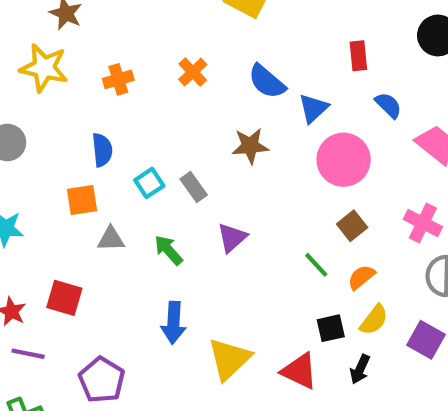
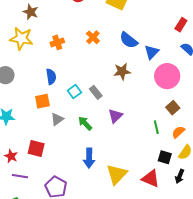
red rectangle: (358, 56) -> (181, 25), moved, turned 40
gray triangle: (111, 239) -> (57, 119), turned -32
green line: (316, 265) -> (156, 127), turned 32
black square: (331, 328) -> (165, 157), turned 32

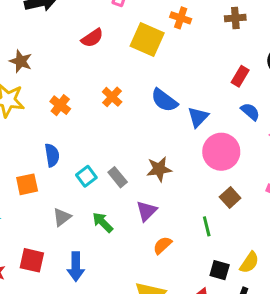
orange cross: (57, 42) -> (60, 105), turned -32
brown star: (122, 71) -> (159, 169), moved
orange square: (42, 101) -> (27, 184), moved
orange semicircle: (178, 132) -> (162, 245), moved
blue arrow: (89, 158) -> (76, 267), moved

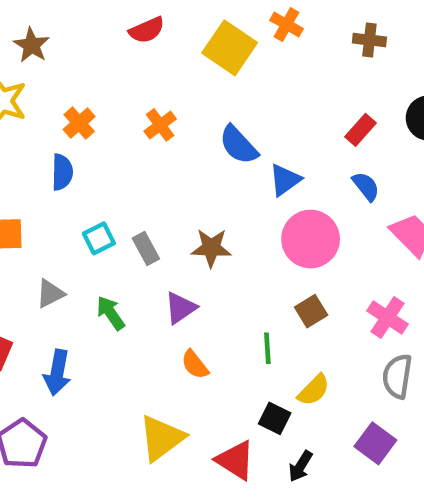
blue semicircle: (52, 155) -> (62, 172), moved
orange semicircle: (162, 245) -> (195, 365), turned -96
yellow semicircle: (249, 262) -> (314, 390), moved

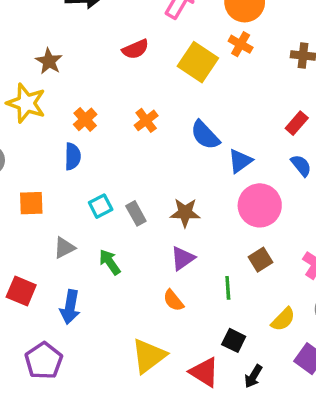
purple triangle: (180, 308) -> (183, 258), moved
yellow semicircle: (314, 390) -> (283, 319), moved

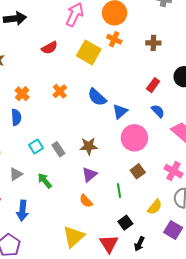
black square: (234, 340) -> (125, 223), turned 32
red triangle: (204, 372) -> (109, 244), turned 30

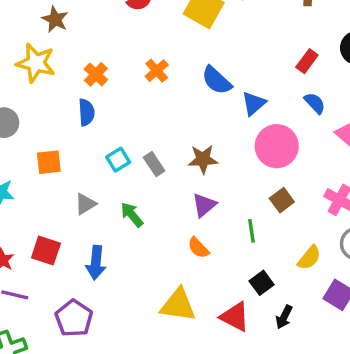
yellow triangle: (74, 237) -> (178, 305), turned 50
red triangle: (109, 244) -> (235, 317), turned -30

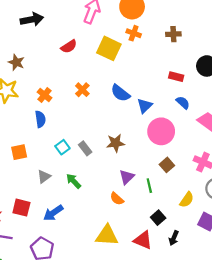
red rectangle: (307, 61) -> (176, 77), turned 72
purple triangle: (204, 205) -> (127, 177), moved
blue arrow: (96, 263) -> (53, 213), turned 54

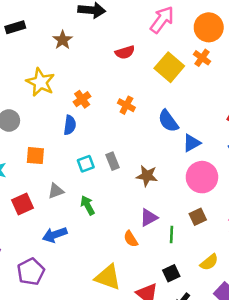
brown star: (16, 62) -> (63, 40), moved
orange cross: (82, 90) -> (126, 105), turned -32
gray rectangle: (85, 148) -> (113, 161), moved
red square: (21, 208) -> (23, 204), moved, turned 36

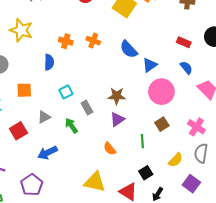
orange cross: (82, 99) -> (66, 41), moved, turned -32
gray rectangle: (113, 161) -> (87, 108), moved
purple triangle: (149, 218) -> (117, 119), moved

